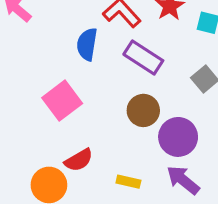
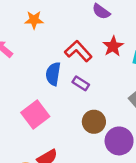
purple rectangle: (143, 57) -> (81, 83), moved, size x0.6

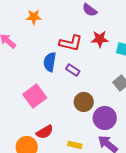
red star: (113, 46) -> (100, 39), turned 30
red L-shape: (78, 51) -> (71, 43), turned 145

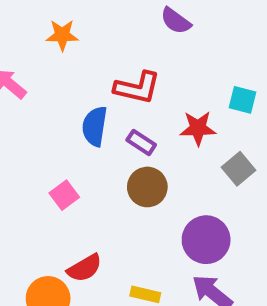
red star: (100, 39) -> (198, 128), moved
pink square: (35, 96) -> (64, 195), size x0.6
brown circle: (84, 102) -> (147, 187), moved

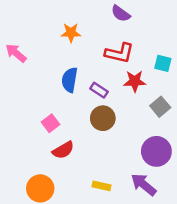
orange star: (62, 35) -> (71, 33), moved
red L-shape: (137, 88) -> (119, 53), moved
purple circle: (206, 240) -> (156, 151), moved
red semicircle: (85, 268) -> (63, 150), moved

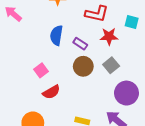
gray square: (160, 107) -> (111, 65), moved

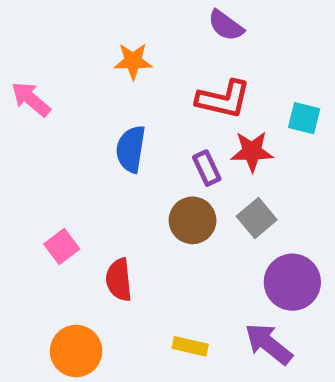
purple rectangle: (80, 44) -> (207, 168), moved, turned 32
pink square: (41, 70) -> (62, 246), moved
red semicircle: (51, 92) -> (119, 280), turned 114

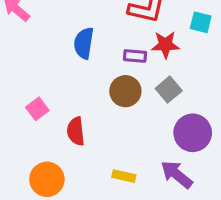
purple rectangle: (207, 168) -> (135, 56), turned -60

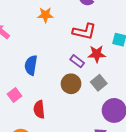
blue semicircle: (84, 43) -> (31, 65), moved
purple rectangle: (135, 56) -> (77, 61), turned 32

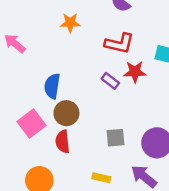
gray square: (99, 83) -> (115, 138), moved, turned 35
brown circle: (71, 84) -> (66, 113), moved
pink square: (15, 95) -> (32, 123), size x1.5

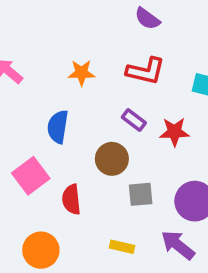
orange star: (70, 23) -> (81, 73), moved
red star: (135, 72) -> (174, 132), moved
brown circle: (66, 113) -> (112, 159), moved

